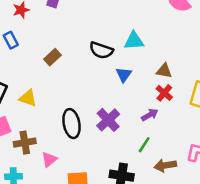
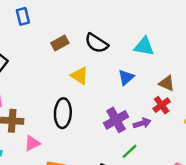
black semicircle: (101, 50) -> (97, 43), moved
yellow triangle: (28, 98) -> (79, 76), moved
purple cross: (108, 120) -> (116, 120), moved

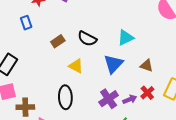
cyan triangle: (144, 46) -> (126, 38), turned -30
blue triangle: (126, 77) -> (113, 64), size x1.5
red cross: (162, 105) -> (147, 93), moved

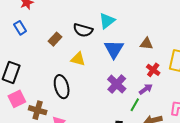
cyan triangle: (126, 38) -> (107, 21), moved
black ellipse: (65, 97) -> (62, 87), moved
purple arrow: (130, 99) -> (146, 89), moved
brown cross: (25, 107) -> (38, 110), turned 30

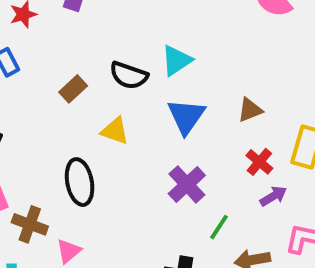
brown triangle: (146, 44) -> (250, 110), turned -32
purple arrow: (146, 89) -> (273, 196), moved

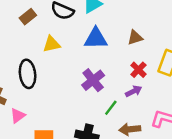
blue triangle: (186, 116) -> (96, 38), turned 50
yellow triangle: (115, 131) -> (52, 44), turned -36
purple arrow: (273, 196) -> (134, 91), moved

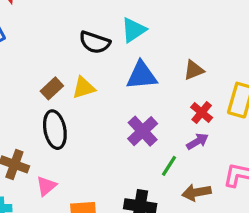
brown rectangle: (28, 17) -> (52, 88), moved

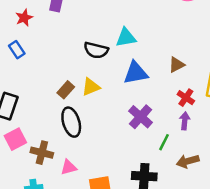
cyan triangle: (134, 30) -> (126, 37), turned 30
purple arrow: (197, 141) -> (185, 121), turned -48
pink triangle: (46, 186) -> (69, 167), turned 30

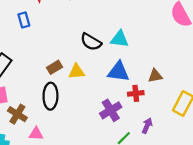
red cross: (186, 98) -> (136, 93), moved, turned 32

